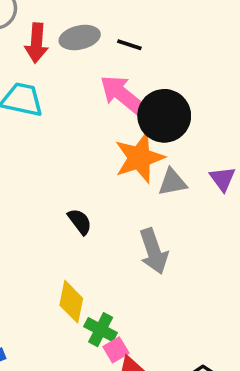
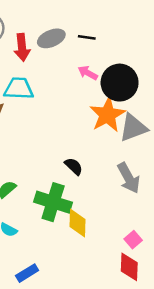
pink arrow: (122, 95) -> (88, 73), size x0.6
gray triangle: (172, 182) -> (133, 128), size x1.4
green cross: (101, 330) -> (53, 202), moved, size x1.6
pink square: (116, 350) -> (133, 240), moved

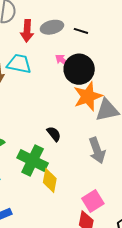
pink arrow: (88, 73) -> (63, 61), moved
black circle: (120, 83) -> (79, 69), moved
pink square: (133, 240) -> (93, 201), size x1.5

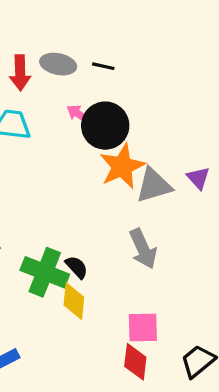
gray ellipse: (52, 27) -> (58, 64), turned 30
black semicircle: (54, 134) -> (77, 267), moved
pink square: (93, 201) -> (143, 327), turned 35

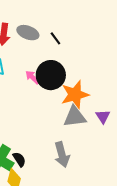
black line: (103, 66) -> (55, 38), turned 32
pink arrow: (79, 114) -> (32, 77), moved
orange star: (122, 166) -> (75, 95), moved

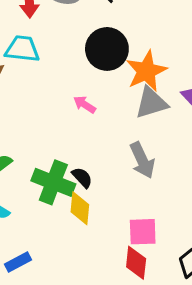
pink arrow: (32, 77) -> (84, 104), moved

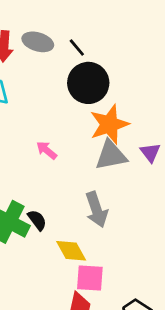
black circle: (107, 49) -> (88, 83), moved
yellow diamond: (80, 208) -> (71, 251), moved, turned -40

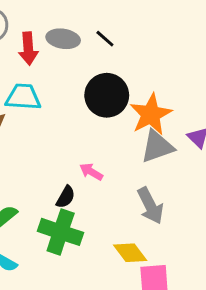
black circle: (88, 83) -> (107, 95), moved
pink arrow: (47, 150) -> (91, 172), moved
black semicircle: (37, 220) -> (66, 197), moved, turned 75

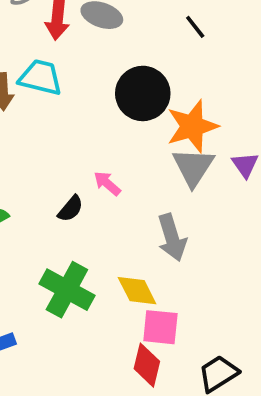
black line: (105, 39) -> (195, 27), moved
gray triangle: (157, 147) -> (193, 167), turned -48
green cross: (61, 232) -> (67, 290), moved

